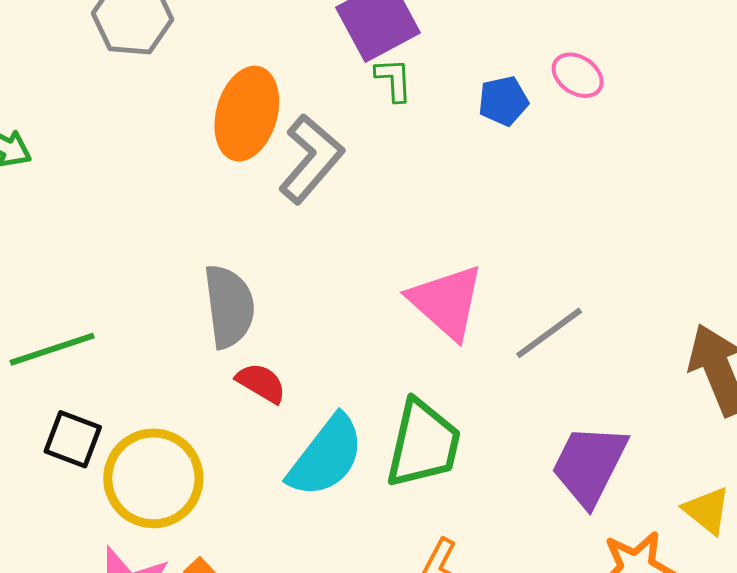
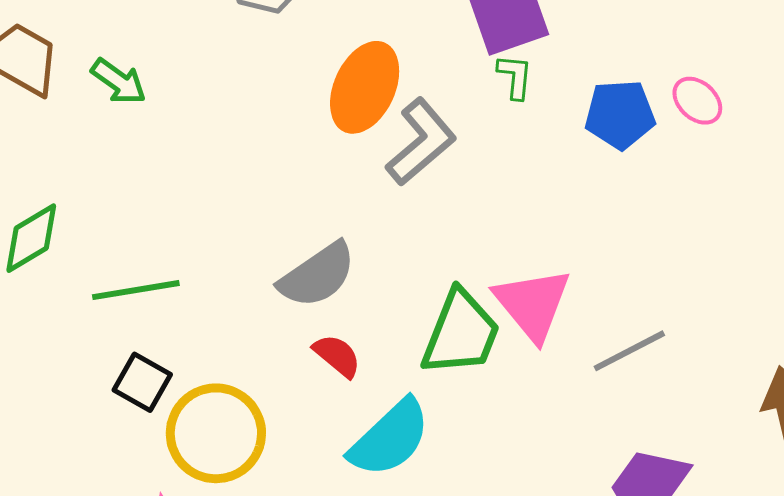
blue pentagon: (503, 101) -> (620, 114), size x1.4
gray semicircle: (229, 306) -> (317, 275), turned 54
green trapezoid: (423, 444) -> (461, 333), moved

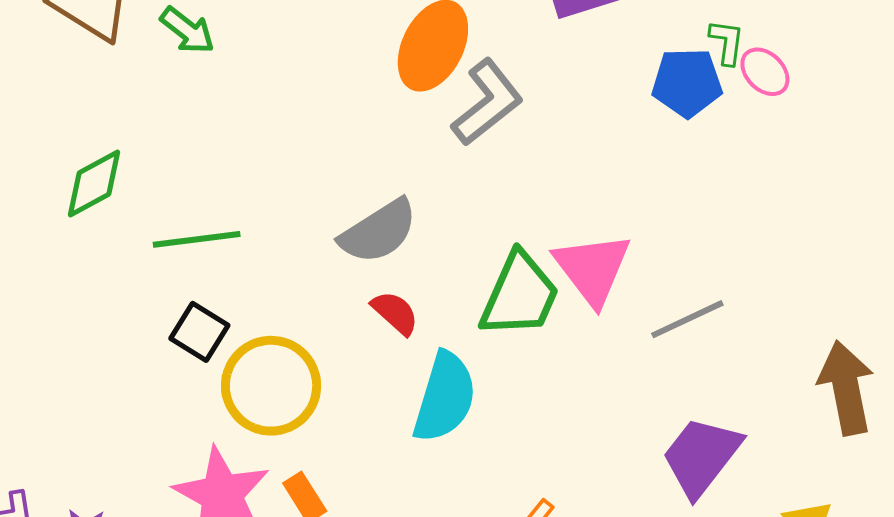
green L-shape: (515, 77) -> (727, 42), moved
cyan semicircle: (390, 438) -> (445, 397), turned -32

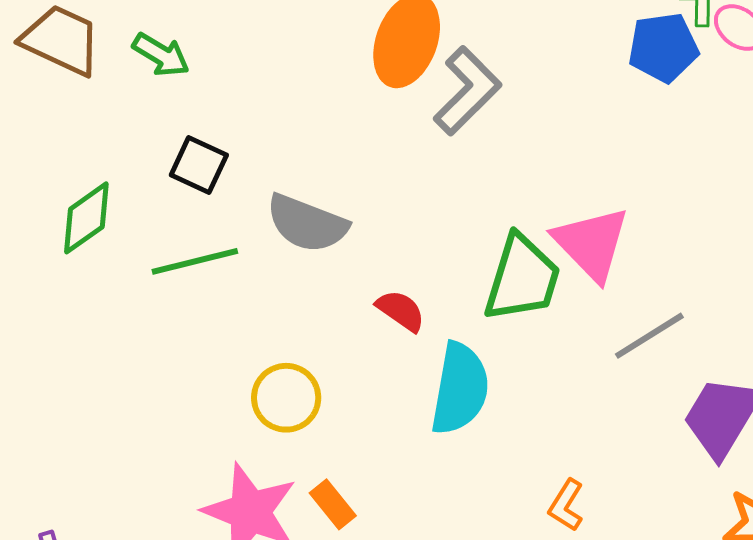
gray semicircle: (378, 231) -> (307, 223), moved, turned 60
gray line: (687, 319) -> (649, 336), moved
black square: (199, 332) -> (199, 165), moved
yellow circle: (271, 386) -> (286, 398), size x0.7

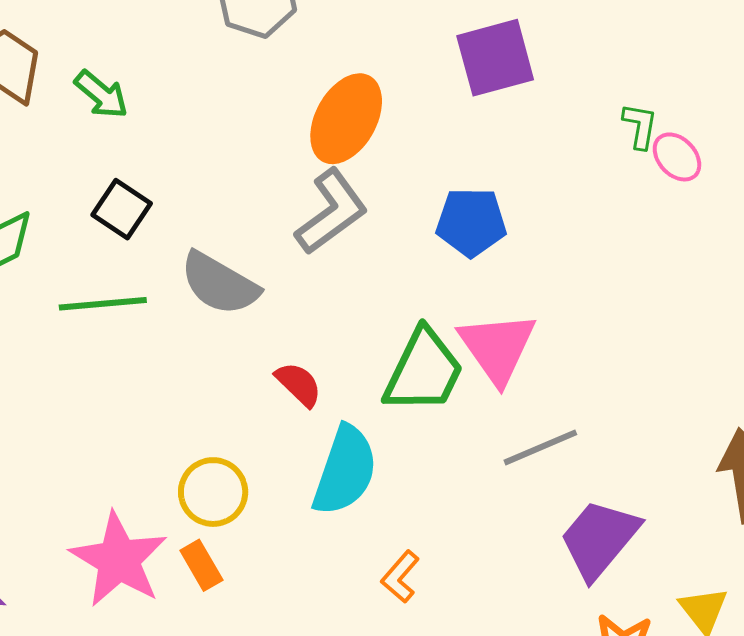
blue pentagon: (663, 48) -> (471, 222), moved
gray L-shape: (467, 91) -> (331, 212), moved
yellow circle: (286, 398) -> (213, 492), moved
orange L-shape: (566, 505) -> (400, 577), moved

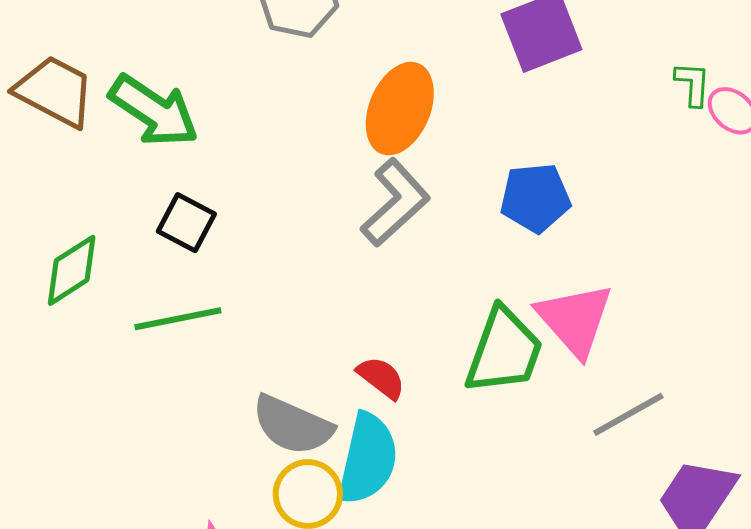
green arrow: (101, 94) -> (154, 111), size x1.6
gray semicircle: (220, 284) -> (292, 425), moved
cyan semicircle: (345, 470) -> (368, 459), moved

